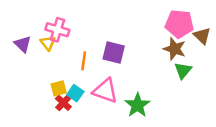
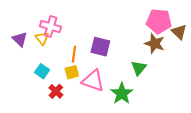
green triangle: (183, 70) -> (139, 68), moved
yellow square: (59, 88) -> (72, 72), moved
cyan square: (75, 93) -> (42, 71), moved

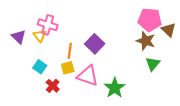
purple square: (100, 47) -> (95, 44), turned 30
green triangle: (139, 68) -> (153, 64), moved

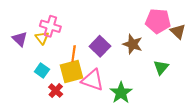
brown star: (146, 41) -> (133, 44), moved
yellow square: (68, 68) -> (71, 72), size x1.6

